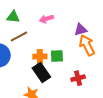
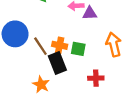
purple triangle: (81, 30) -> (90, 13), moved
brown line: (19, 36) -> (40, 46), moved, turned 72

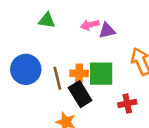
brown line: (40, 46) -> (57, 78), turned 30
green square: (78, 49) -> (101, 74), size x1.5

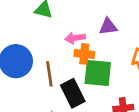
pink arrow: (90, 25) -> (75, 38), moved
orange cross: (79, 73) -> (84, 54), moved

